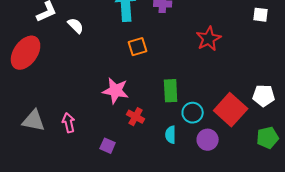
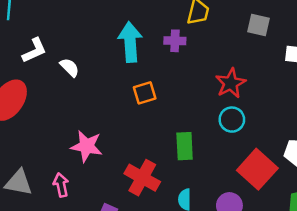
pink star: (116, 91) -> (87, 146), moved
cyan circle: (193, 113) -> (232, 120), moved
red cross: (136, 117) -> (142, 178), size x1.6

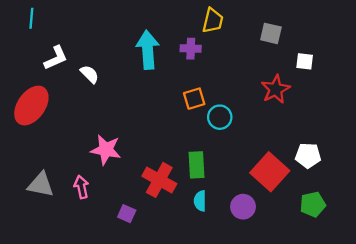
red star: (231, 83) -> (276, 89), moved
orange square: (145, 93) -> (194, 99), moved
cyan circle: (232, 120) -> (220, 117), moved
green rectangle: (185, 146) -> (196, 165), moved

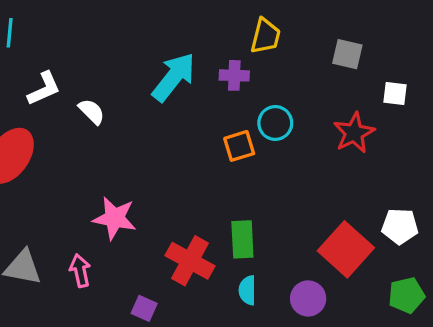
cyan arrow: (148, 50) -> (174, 77), turned 42
cyan circle: (220, 117) -> (275, 123), moved

